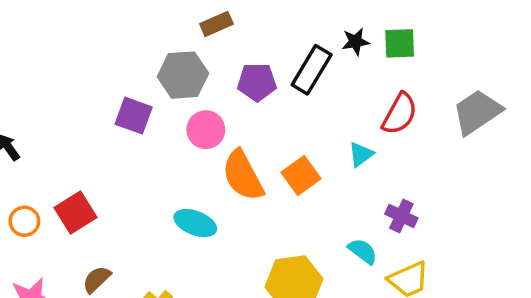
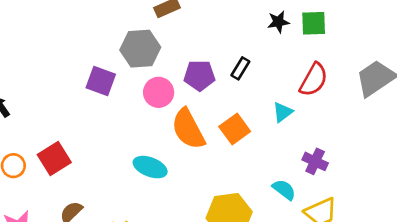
black rectangle: (312, 70) -> (240, 68), moved, size x0.6
purple pentagon: (257, 82) -> (199, 75), moved

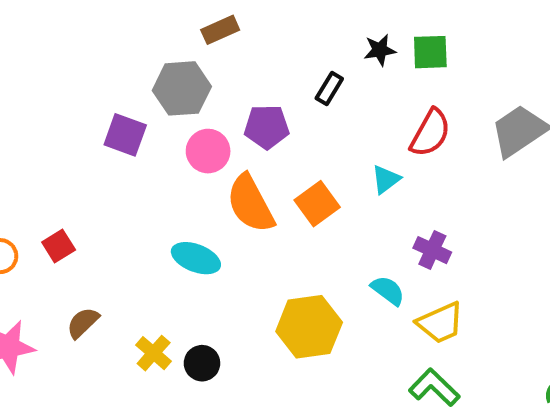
black rectangle: (240, 68) -> (329, 88), moved
red square: (54, 159) -> (59, 246), size x0.7

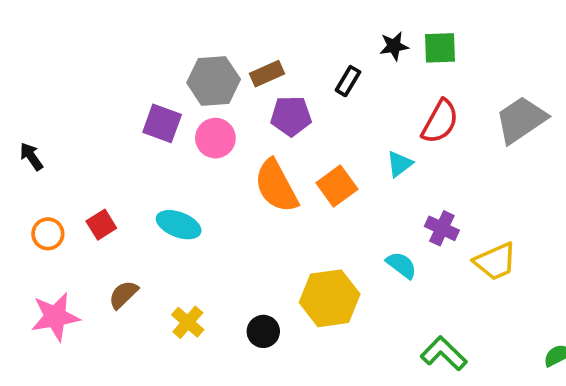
brown rectangle: (220, 30) -> (267, 74), moved
pink circle: (208, 151) -> (215, 138), moved
cyan ellipse: (196, 258) -> (179, 225), moved
yellow trapezoid: (440, 323) -> (495, 261), moved
black circle: (202, 363) -> (263, 331), moved

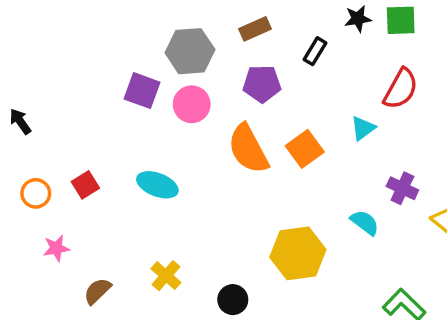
brown rectangle: (267, 74) -> (255, 29), moved
brown semicircle: (123, 295) -> (97, 291), moved
pink star: (55, 317) -> (56, 248), moved, size x0.6
black circle: (263, 331) -> (233, 300), moved

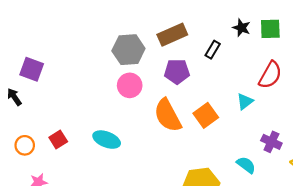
black star: (358, 19) -> (241, 28), turned 30
brown rectangle: (255, 29) -> (172, 35), size x1.4
purple square: (142, 91) -> (32, 69), moved

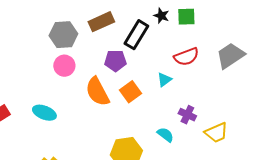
black rectangle: (213, 50) -> (136, 35), size x1.8
purple pentagon: (177, 72) -> (115, 61), moved
red semicircle: (270, 75) -> (186, 57), turned 40

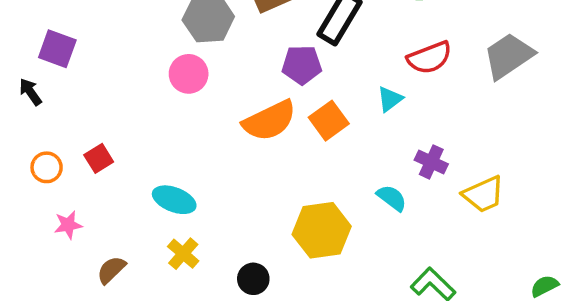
pink circle: (64, 66) -> (189, 74), moved
orange semicircle: (97, 92) -> (269, 121), turned -88
cyan ellipse: (44, 113) -> (174, 200), moved

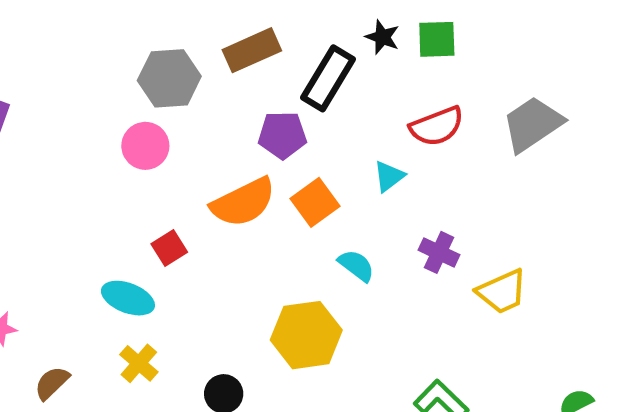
red square: (99, 158) -> (169, 248), moved
cyan semicircle: (392, 198) -> (356, 265), moved

